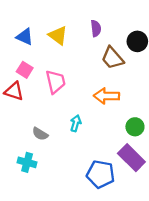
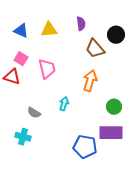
yellow triangle: (58, 35) -> (49, 30), turned -42
orange arrow: (107, 96) -> (90, 81), turned 105
purple rectangle: (131, 158) -> (111, 133), turned -45

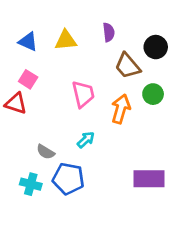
pink trapezoid: (47, 69) -> (83, 94), moved
cyan arrow: (64, 104) -> (86, 140), turned 32
green circle: (114, 107) -> (153, 94), moved
blue pentagon: (85, 147) -> (68, 179), moved

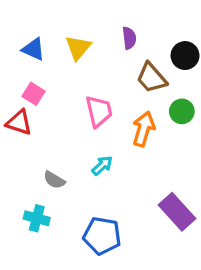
yellow triangle: (66, 40) -> (78, 48), turned -45
blue pentagon: (68, 179) -> (102, 236), moved
purple rectangle: (149, 179) -> (177, 212), turned 48

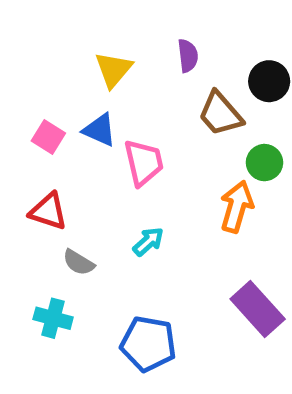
blue triangle: (33, 49) -> (99, 130), moved
red triangle: (19, 123) -> (48, 211), moved
orange arrow: (144, 129) -> (237, 207), moved

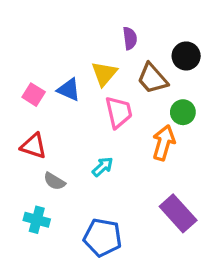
yellow triangle: (113, 70) -> (104, 74), moved
pink trapezoid: (144, 163) -> (119, 112), moved

